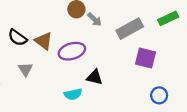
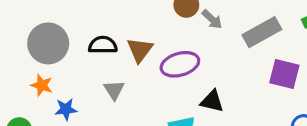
black semicircle: (17, 38) -> (103, 45), turned 144
brown triangle: (44, 41) -> (140, 50), turned 30

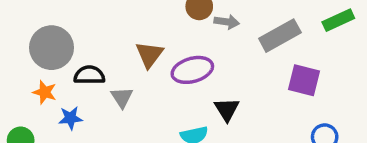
gray arrow: (212, 19) -> (227, 22), turned -35
black semicircle: (103, 45) -> (89, 75), moved
black triangle: (212, 101) -> (227, 109), turned 45

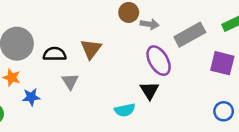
purple ellipse: (192, 70) -> (159, 61), moved, turned 76
black semicircle: (89, 75) -> (55, 54), moved
purple square: (304, 80) -> (222, 63), moved

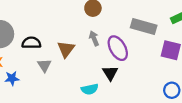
gray arrow: (149, 24) -> (94, 38), moved, turned -120
gray rectangle: (190, 35) -> (144, 27), turned 45
brown triangle: (91, 49) -> (66, 49), moved

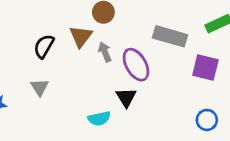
black semicircle: (31, 43) -> (44, 46), moved, turned -60
brown triangle: (66, 49) -> (81, 36), moved

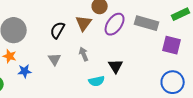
gray arrow: (105, 52) -> (84, 54), moved
purple ellipse: (136, 65) -> (115, 24), moved, turned 65
blue circle: (207, 120) -> (173, 82), size x1.5

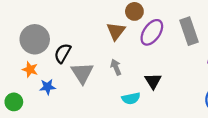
gray rectangle: (147, 23) -> (189, 31), turned 55
black semicircle: (58, 30) -> (63, 53), moved
gray triangle: (55, 59) -> (82, 73), size x1.5

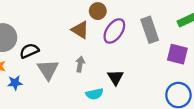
brown triangle: (116, 31) -> (80, 30), turned -36
black semicircle: (63, 53) -> (29, 51), turned 36
gray arrow: (116, 67) -> (80, 64), turned 32

